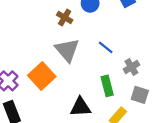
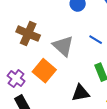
brown cross: (65, 17) -> (28, 34), moved, size x1.6

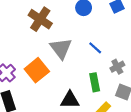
brown cross: (28, 34) -> (40, 19), moved

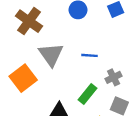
blue line: (95, 48) -> (90, 55), turned -40
green rectangle: (95, 82) -> (88, 94), turned 48

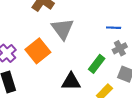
blue line: (90, 55) -> (114, 28), moved

